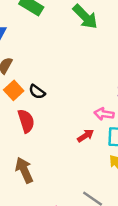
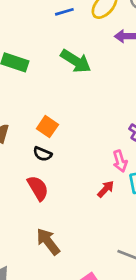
orange square: (14, 90) -> (47, 127), moved
pink arrow: (104, 114) -> (120, 161), turned -102

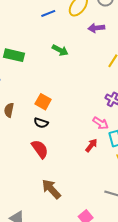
green arrow: (76, 61) -> (60, 50), size x0.7
pink arrow: (120, 161) -> (100, 123), turned -35

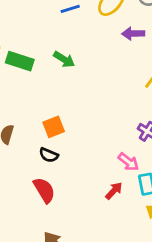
green arrow: (60, 50) -> (64, 59), moved
orange square: (43, 102) -> (54, 127), turned 35

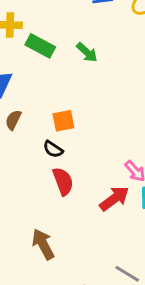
red semicircle: (44, 190) -> (63, 181), moved
red arrow: (114, 191) -> (114, 199), size x1.5

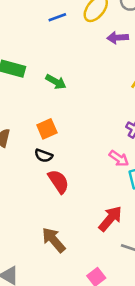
green arrow: (87, 52) -> (56, 82), moved
red arrow: (114, 199) -> (110, 219), moved

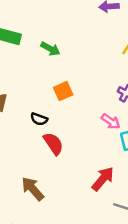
orange square: (47, 129) -> (63, 91), moved
brown arrow: (54, 240) -> (33, 189), moved

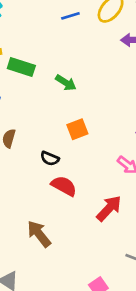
red semicircle: (53, 144) -> (64, 186), turned -30
red arrow: (103, 179) -> (109, 208), moved

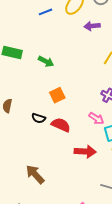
red semicircle: (64, 186) -> (61, 125), moved
red arrow: (109, 208) -> (85, 151), turned 55

